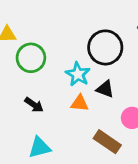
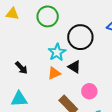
green circle: (31, 58) -> (48, 16), moved
orange triangle: (80, 103) -> (54, 73), turned -40

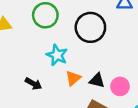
cyan star: (57, 52) -> (57, 55), moved
black triangle: (74, 67) -> (97, 80), moved

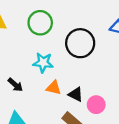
cyan star: (57, 55) -> (43, 63), turned -30
orange triangle: (73, 78) -> (54, 88), turned 42

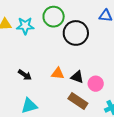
green circle: (40, 23) -> (54, 17), moved
cyan star: (43, 63) -> (25, 26), moved

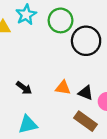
cyan star: (25, 26) -> (26, 15), moved, turned -30

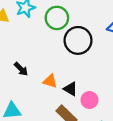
black arrow: (24, 88) -> (21, 69), moved

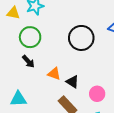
green circle: (57, 18) -> (30, 37), moved
pink circle: (89, 100) -> (97, 94), moved

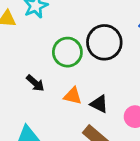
green circle: (30, 37) -> (67, 52), moved

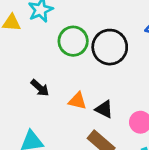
green circle: (67, 52) -> (73, 41), moved

